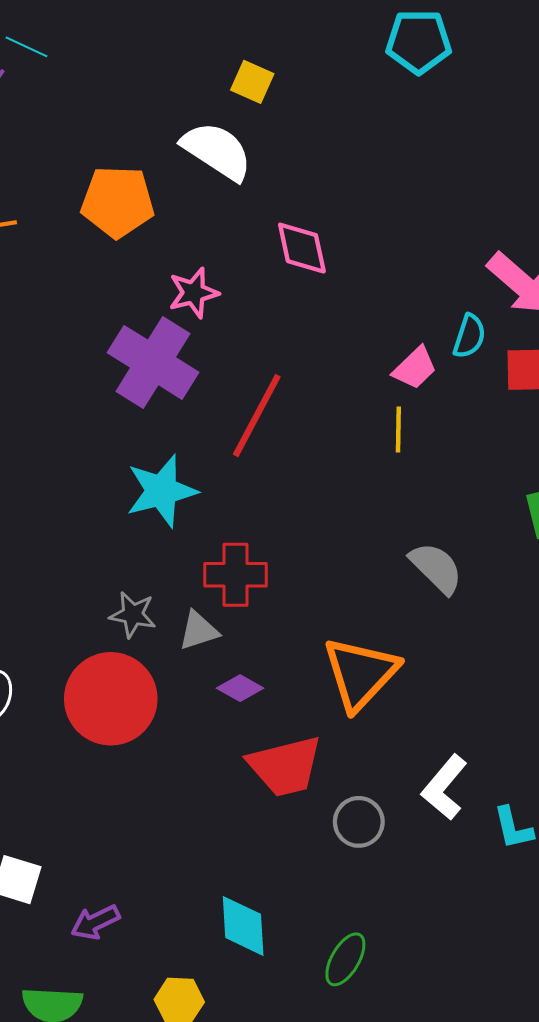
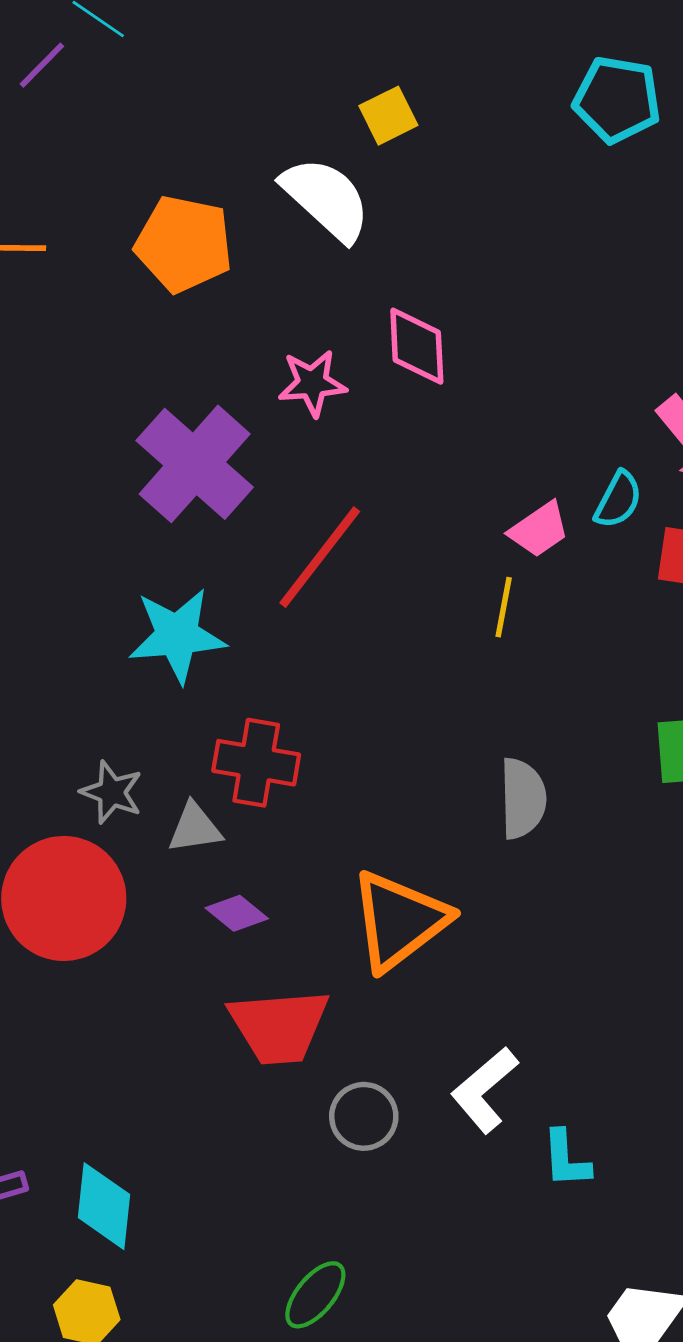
yellow square: (252, 82) -> (388, 116), turned 30
pink star: (194, 293) -> (312, 383), moved
gray semicircle: (436, 568) -> (523, 798), turned 34
cyan diamond: (243, 926) -> (104, 1206), moved

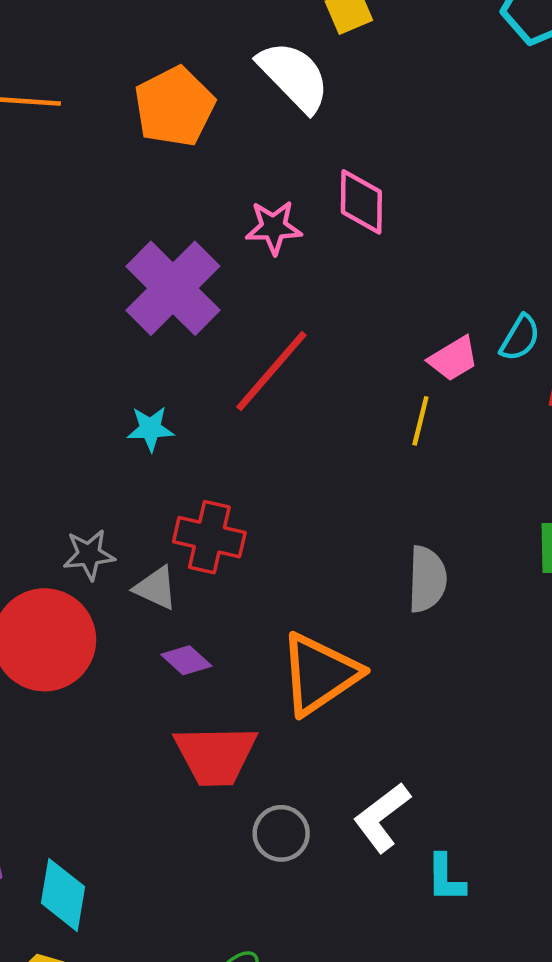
orange pentagon: (184, 244) -> (174, 107), turned 30
cyan star: (177, 635) -> (150, 429), size x0.6
gray star: (112, 792) -> (89, 555), turned -30
gray triangle: (195, 828) -> (156, 588), turned 30

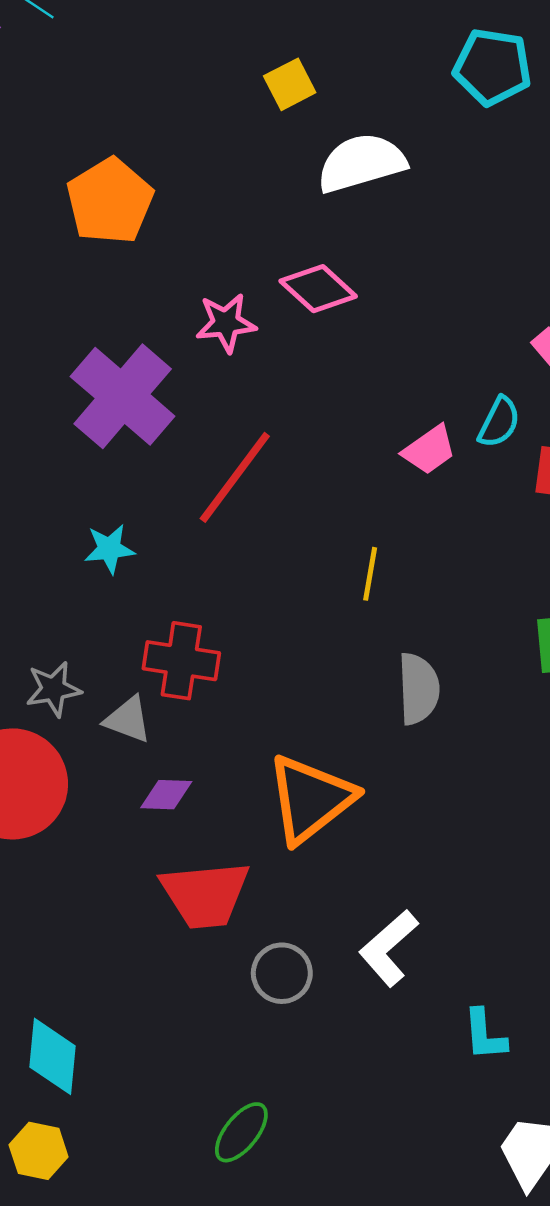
white semicircle: (294, 76) -> (361, 163), moved, turned -58
pink diamond: (361, 202) -> (318, 289), turned -44
yellow line: (420, 421) -> (370, 574), moved
purple diamond: (186, 660) -> (166, 795), turned -36
cyan L-shape: (446, 878) -> (485, 1035), moved

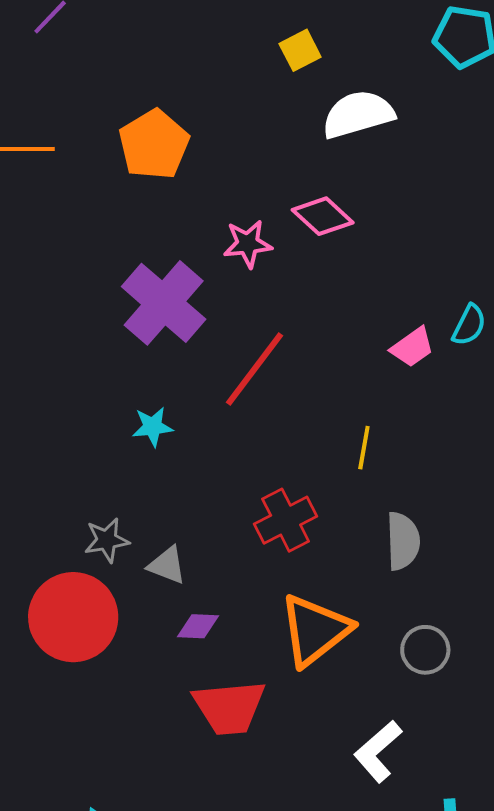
red cross: (181, 661) -> (286, 520), moved, turned -36
gray circle: (282, 973) -> (425, 650), moved

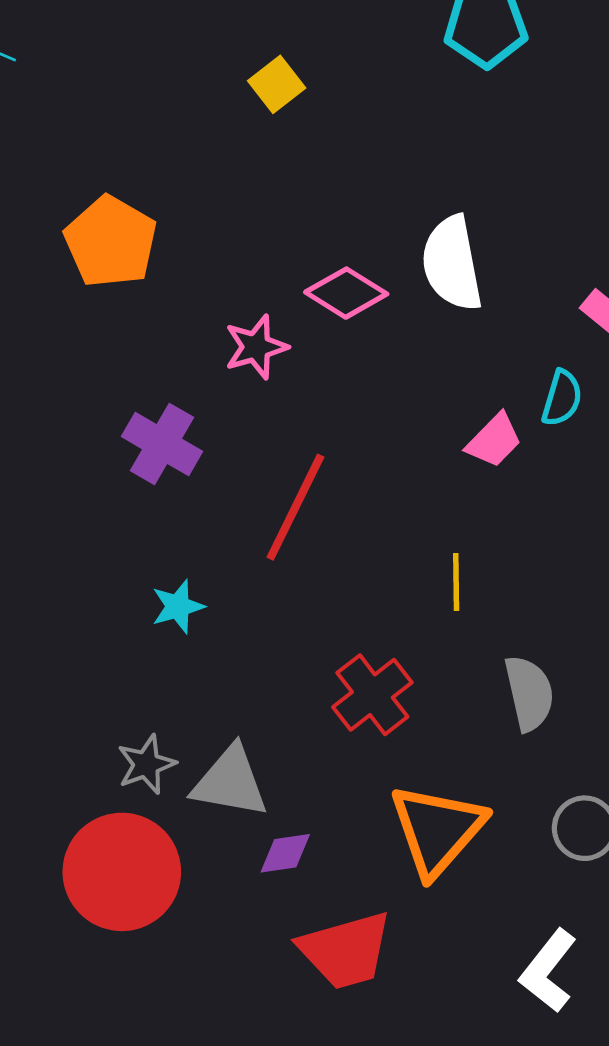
white semicircle: (358, 114) -> (452, 263), moved, turned -74
purple cross: (164, 303) -> (162, 444), size x0.7
gray triangle: (167, 565) -> (230, 782), size x1.5

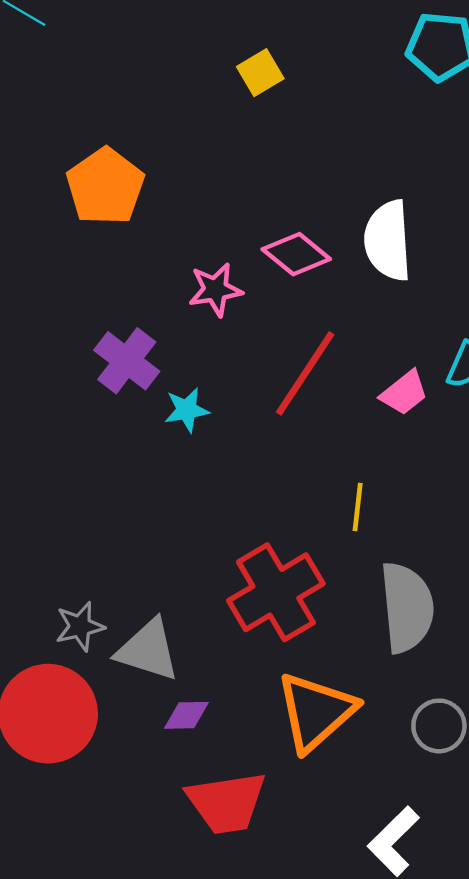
red line: (295, 507) -> (305, 373), moved
cyan star: (178, 606) -> (187, 410), moved
gray semicircle: (529, 693) -> (407, 607), size x1.4
red cross: (372, 695) -> (276, 592), size x1.4

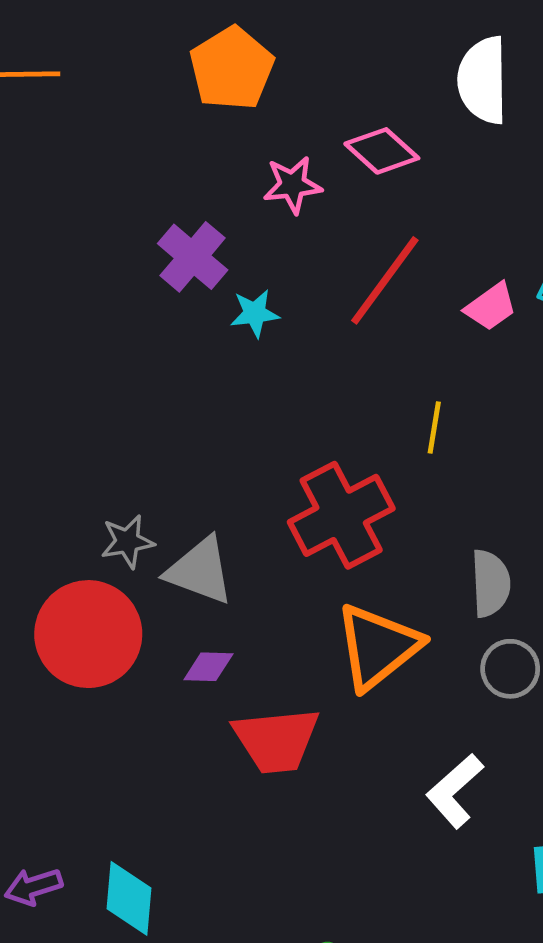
orange pentagon: (105, 186) -> (232, 68), moved
white semicircle: (388, 241) -> (483, 80), moved
gray semicircle: (407, 607) -> (491, 583), moved, size x0.7
purple diamond: (186, 715) -> (208, 667), moved

